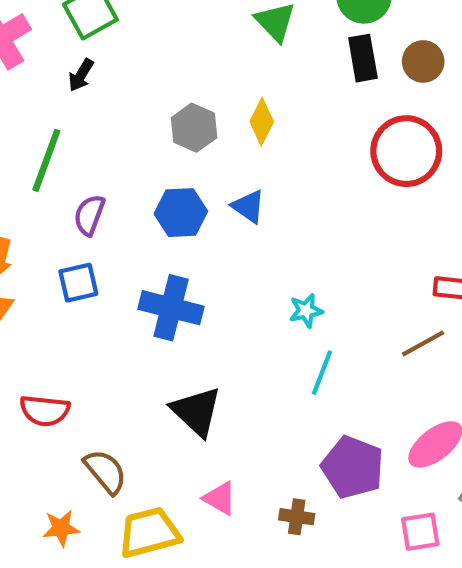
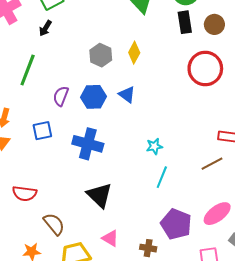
purple semicircle: (89, 215) -> (61, 96), moved

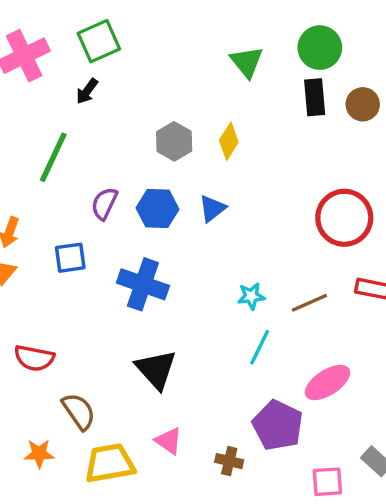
red circle: (205, 68) -> (344, 218), moved
blue triangle: (127, 94) -> (212, 208), turned 42
brown line: (212, 164) -> (309, 303), moved
pink ellipse: (217, 214) -> (328, 383), moved

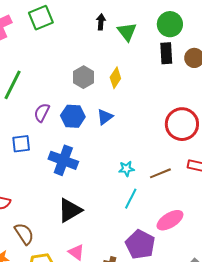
black arrow: (87, 91) -> (101, 22), moved, turned 147
black triangle: (156, 369) -> (70, 210), turned 40

